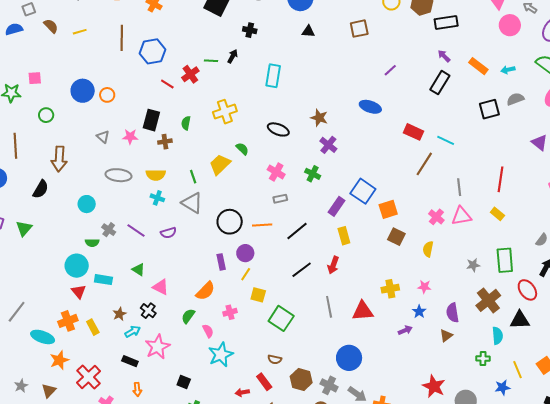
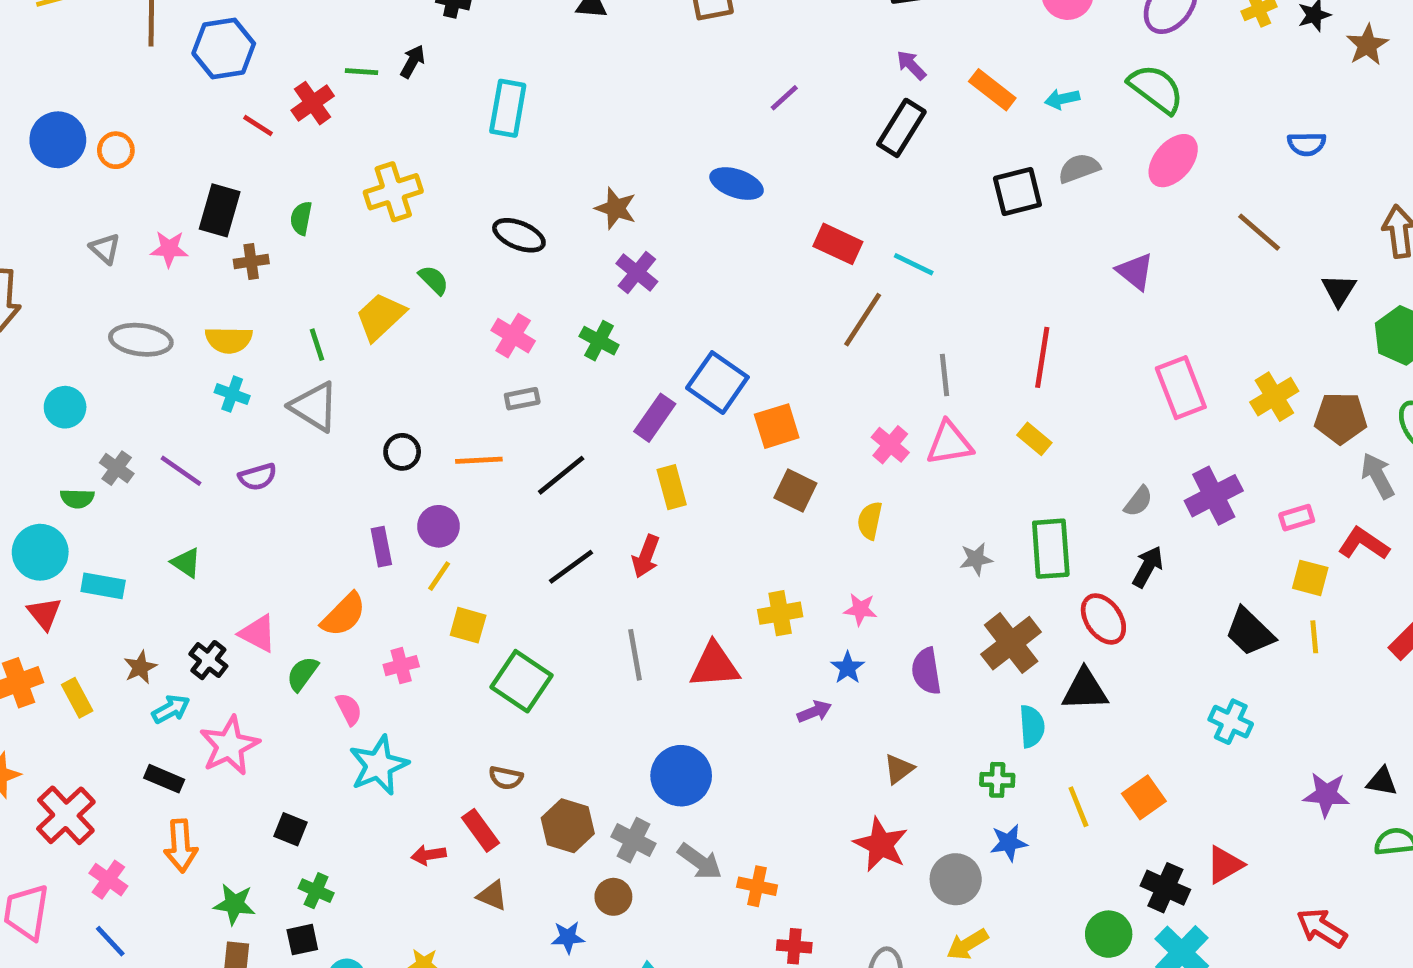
black circle: (230, 222) -> (402, 452), size x0.6
pink triangle: (161, 287) -> (258, 633), moved
brown triangle: (446, 336) -> (899, 769), moved
blue star: (502, 387) -> (1009, 843), moved
orange arrow: (137, 389) -> (181, 846), size x1.5

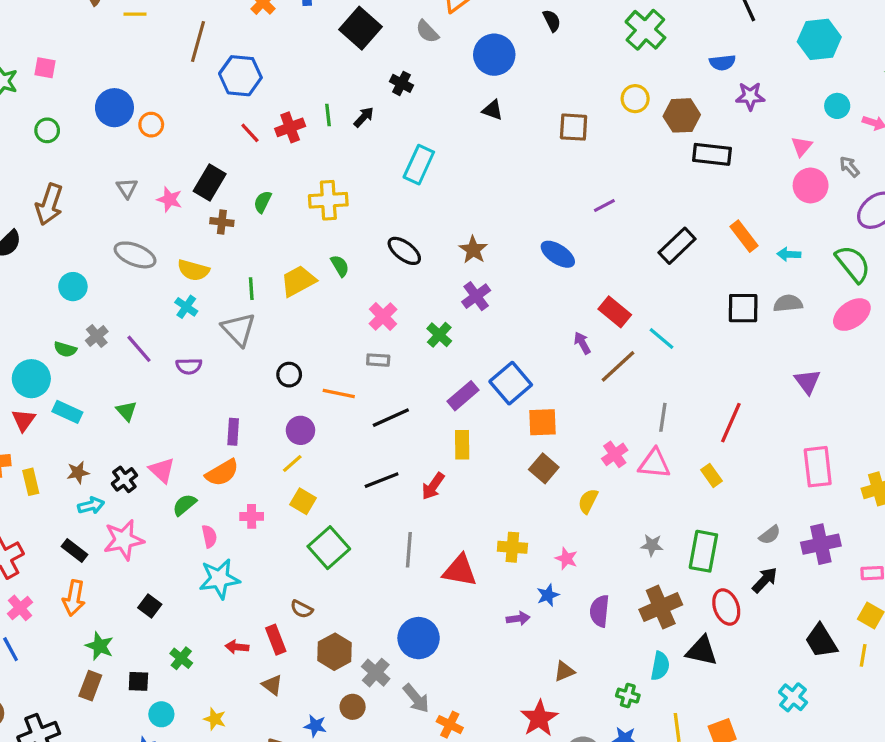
purple arrow: (911, 65) -> (582, 343), moved
green line: (361, 72) -> (328, 115), turned 65
purple rectangle: (381, 547) -> (233, 432), moved
green cross: (316, 891) -> (181, 658), moved

